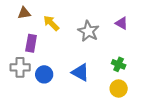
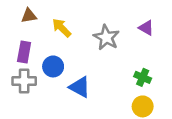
purple rectangle: (31, 43) -> (24, 52), moved
blue triangle: (80, 72) -> (80, 87), moved
blue circle: (44, 74) -> (53, 66), moved

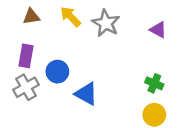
yellow arrow: (62, 28) -> (70, 17), moved
gray star: (106, 37) -> (106, 23), moved
gray cross: (24, 81) -> (26, 87), turned -30

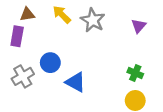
purple triangle: (158, 30) -> (139, 26), turned 42
purple rectangle: (26, 56) -> (17, 36), moved

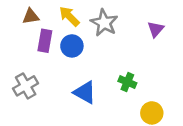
purple rectangle: (17, 36) -> (45, 41), moved
blue circle: (50, 63) -> (72, 46), moved
green cross: (135, 73) -> (127, 82), moved

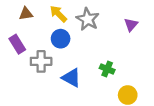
purple rectangle: (45, 41) -> (17, 44), moved, turned -42
gray cross: (26, 86) -> (41, 61), moved, turned 30

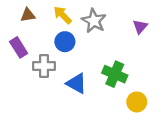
green cross: (107, 69) -> (115, 74), size x1.5

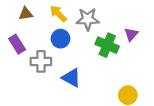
gray star: (94, 21) -> (88, 19), turned -30
purple triangle: (140, 27) -> (131, 34), moved
green cross: (115, 74) -> (107, 45), moved

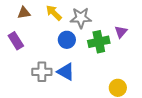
blue circle: (61, 39) -> (67, 40), moved
green cross: (107, 45) -> (99, 42), turned -35
gray cross: (41, 61) -> (42, 72), moved

